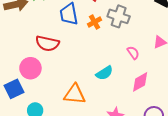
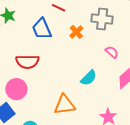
gray cross: (119, 16) -> (102, 19), moved
orange cross: (95, 22) -> (76, 32), moved

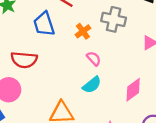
pink semicircle: (112, 52) -> (94, 59), moved

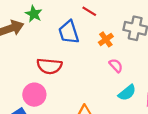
cyan semicircle: (92, 85) -> (127, 93), moved

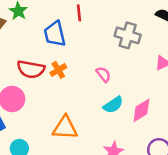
red line: (89, 11) -> (79, 13), turned 48
orange cross: (106, 39) -> (58, 70), moved

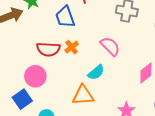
pink semicircle: (103, 74) -> (110, 46), size x1.5
cyan semicircle: (113, 105) -> (96, 72), moved

